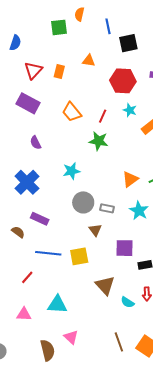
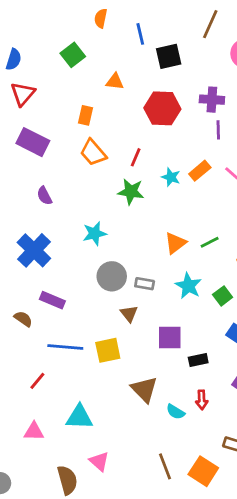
green square: (59, 27) -> (73, 55), moved, turned -30
red triangle: (33, 70) -> (23, 94), moved
orange rectangle: (59, 71) -> (85, 115), moved
cyan star: (130, 110) -> (171, 177), moved

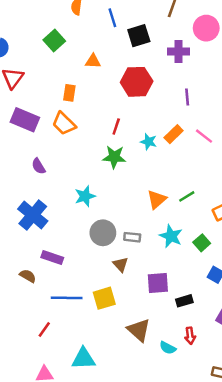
purple cross: (212, 100) -> (178, 51), moved
orange trapezoid: (93, 153) -> (64, 124), moved

